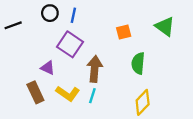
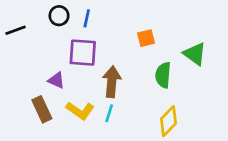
green triangle: (165, 26) -> (195, 54), moved
purple square: (70, 44) -> (83, 53), turned -30

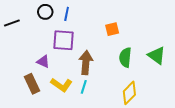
green triangle: (195, 54) -> (157, 55), moved

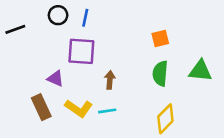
orange square: (112, 29) -> (160, 38), moved
green triangle: (157, 55) -> (200, 71), turned -30
brown arrow: (86, 63) -> (110, 80), size x0.6
cyan line: (84, 87) -> (107, 111), turned 64

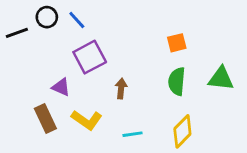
black circle: (58, 15) -> (47, 17), moved
blue line: (85, 18) -> (77, 20), moved, turned -54
purple square: (81, 51) -> (90, 57), turned -32
cyan line: (107, 111) -> (132, 134), moved

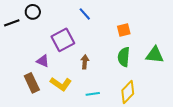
blue line: (77, 20) -> (85, 14), moved

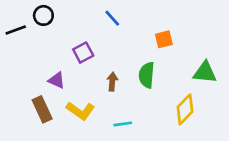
purple square: (63, 40) -> (83, 53), size x0.7
green semicircle: (124, 57) -> (147, 75), moved
yellow diamond: (128, 92) -> (185, 109), moved

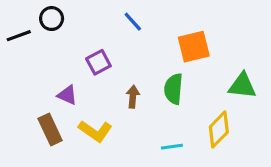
orange square: (164, 39) -> (194, 47), size x1.5
cyan line: (123, 124) -> (172, 147), moved

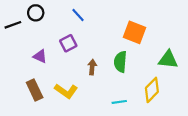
blue line: (133, 22) -> (78, 15), moved
orange square: (194, 47) -> (134, 32), turned 35
purple triangle: (67, 95) -> (40, 56), moved

